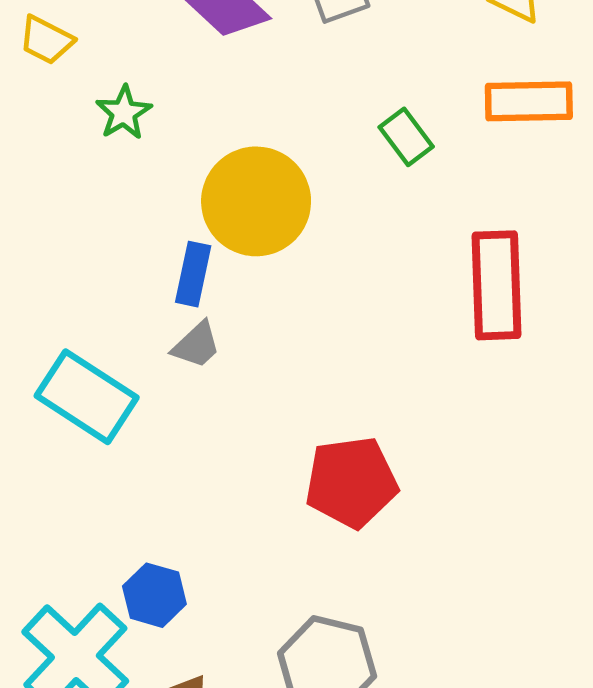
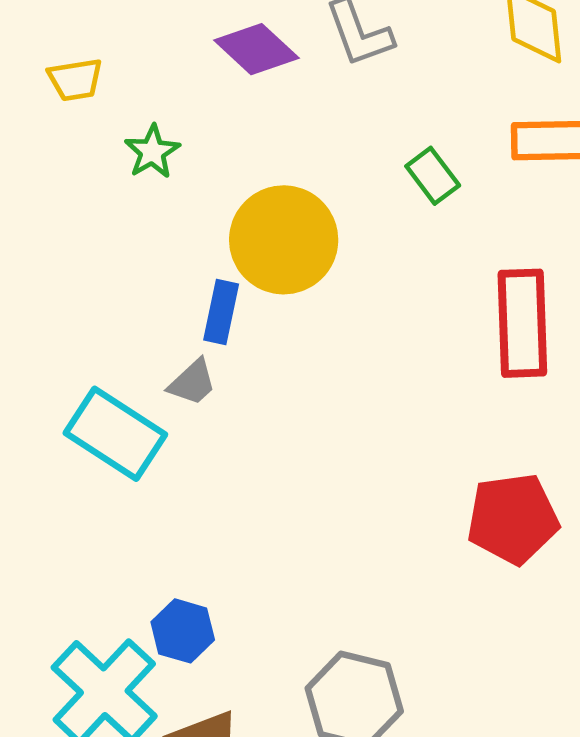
yellow trapezoid: (46, 40) -> (75, 80), turned -36
gray trapezoid: (196, 345) -> (192, 382), moved
red pentagon: (351, 482) -> (513, 519), moved

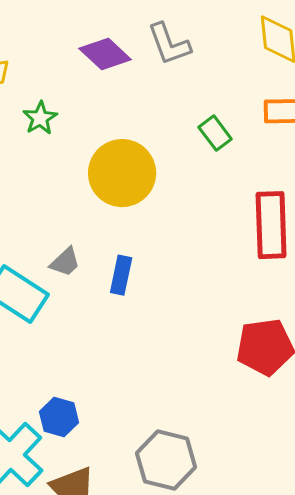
blue rectangle: (221, 312) -> (121, 275), moved

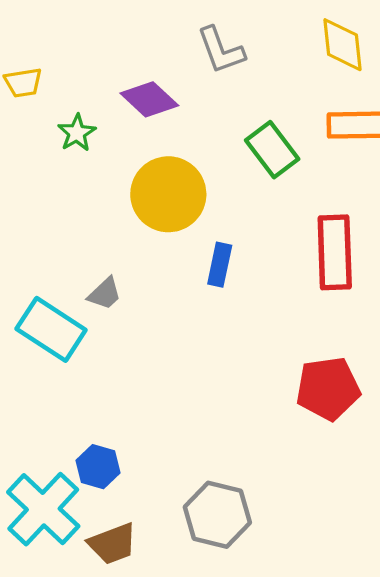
purple diamond: (105, 54) -> (149, 99), moved
green rectangle: (215, 133) -> (272, 150), size x1.4
blue rectangle: (121, 275) -> (220, 265), moved

